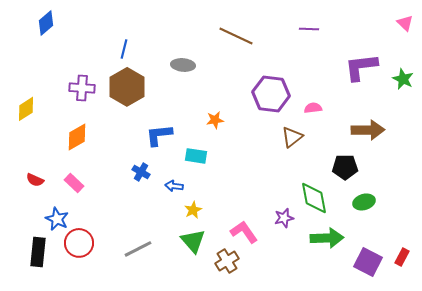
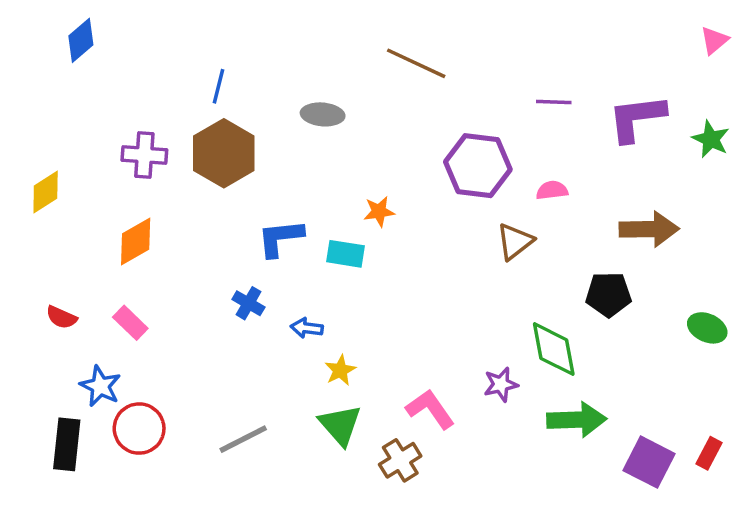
pink triangle: (405, 23) -> (714, 40), turned 36
purple line: (309, 29) -> (554, 102), moved
cyan rectangle: (196, 156) -> (346, 254), moved
green ellipse: (364, 202) -> (707, 328), moved, turned 40

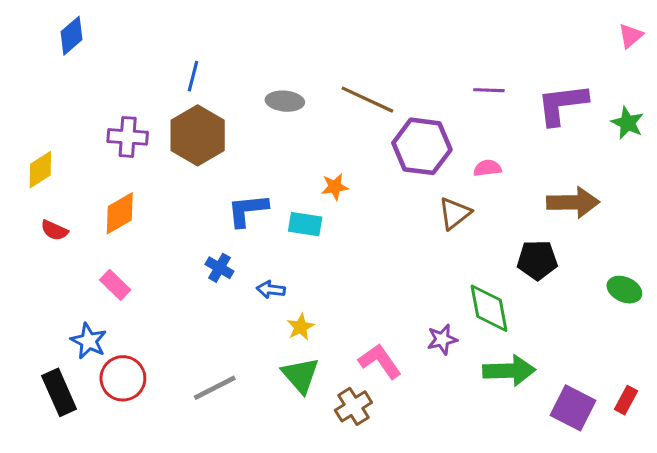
brown line: (416, 63) -> (367, 100), moved
red semicircle: (61, 317) -> (54, 230), moved
black rectangle: (67, 444) -> (59, 392), turned -30

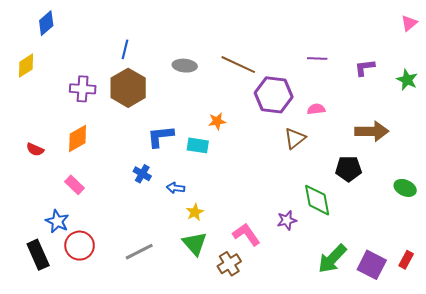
purple L-shape: (562, 104) -> (365, 68), size x0.6
yellow diamond: (40, 170) -> (26, 66), moved
green arrow: (509, 371) -> (332, 259), moved, turned 136

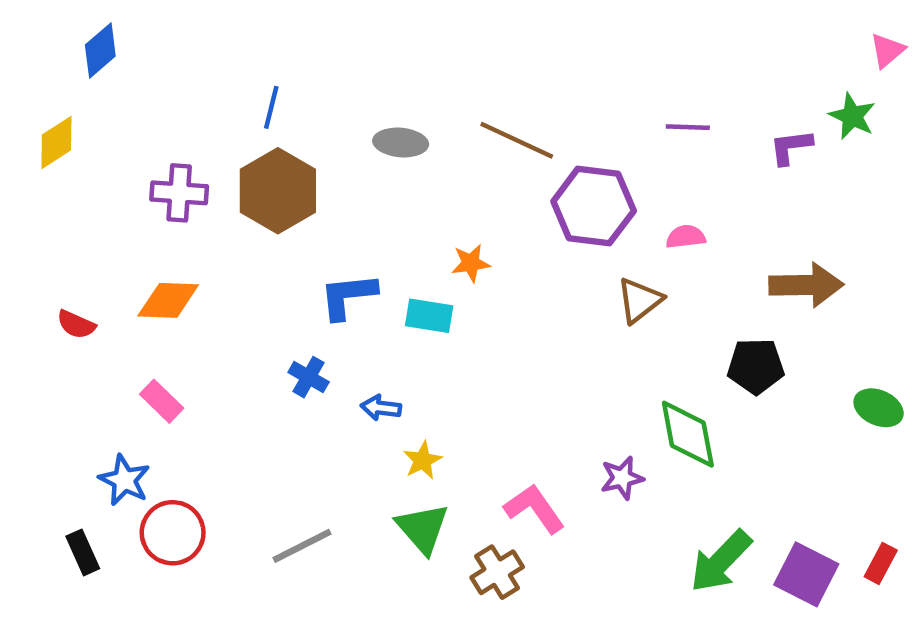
green star: (407, 80) -> (852, 116), moved
orange diamond: (78, 138) -> (168, 300), turned 32
black rectangle: (38, 255) -> (83, 552), size x0.7

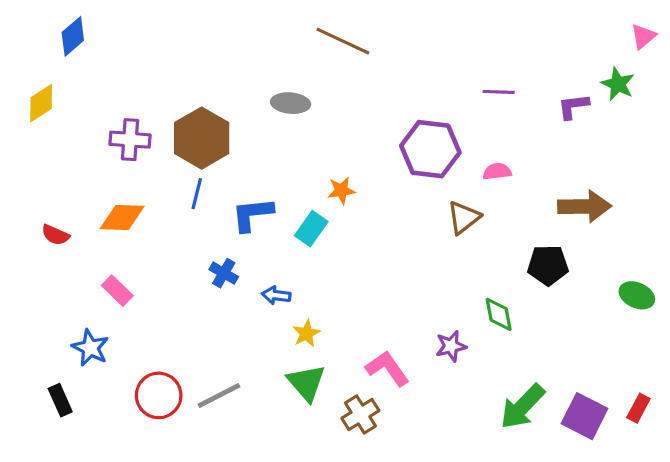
blue line: (271, 107) -> (197, 194), moved
brown line: (517, 140) -> (343, 41), moved
cyan rectangle: (429, 316) -> (311, 229), turned -64
green diamond: (688, 434) -> (499, 314), size x0.7
red circle: (173, 533) -> (159, 395), moved

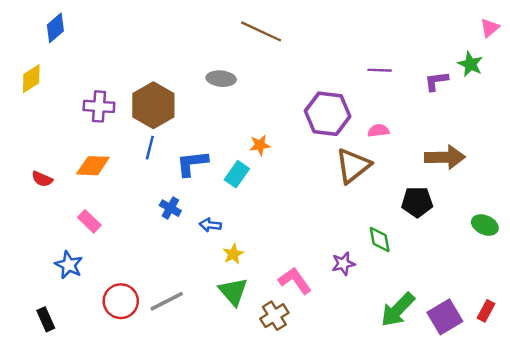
brown triangle: (464, 217) -> (353, 166), size x1.4
black rectangle: (60, 400) -> (46, 319), moved
purple square: (584, 416) -> (445, 317), turned 32

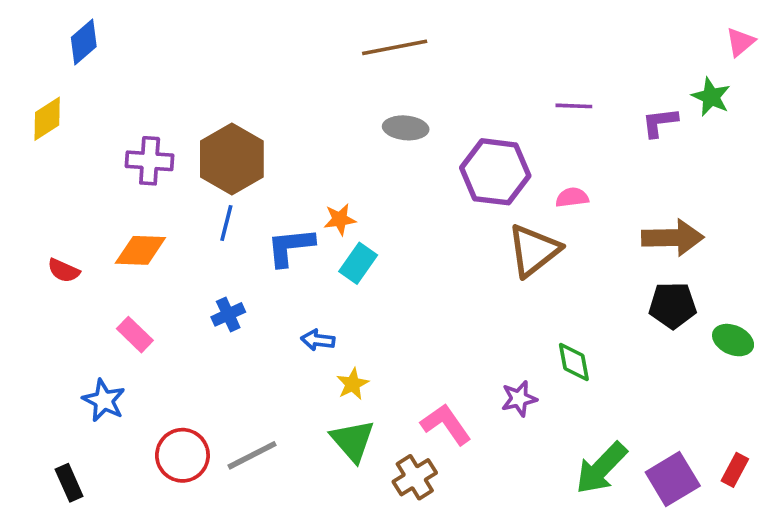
brown line: (261, 31) -> (395, 47), turned -36
gray ellipse: (221, 79) -> (406, 128), moved
orange star: (260, 145) -> (340, 219), moved
black pentagon: (417, 202) -> (673, 305), moved
blue cross: (170, 208) -> (228, 314), moved, turned 35

